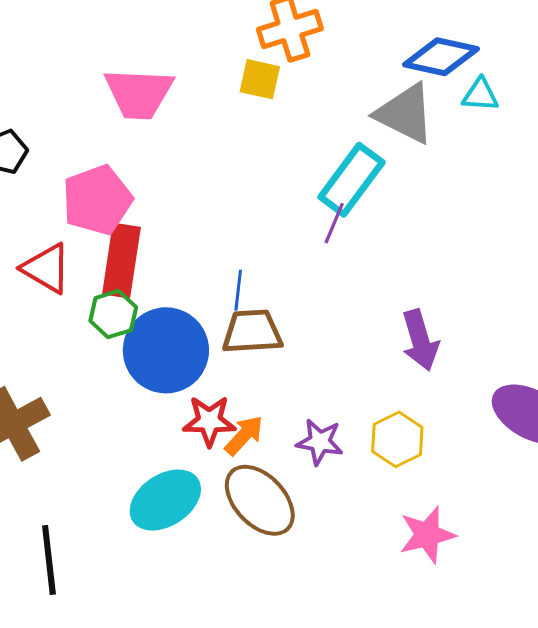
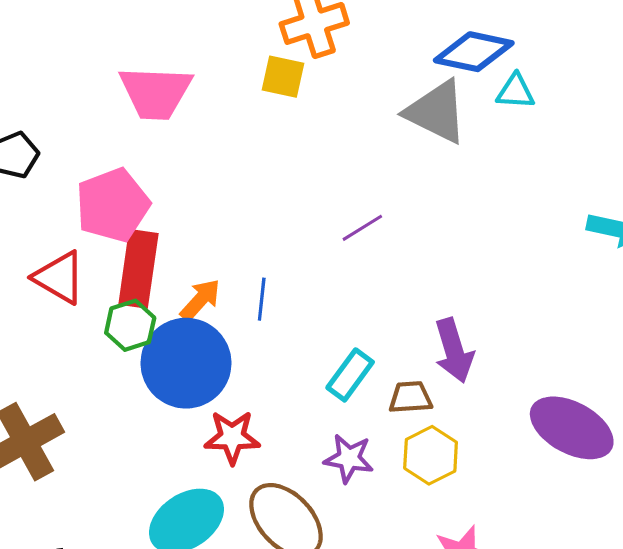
cyan rectangle: (351, 180) -> (350, 375), moved, size x0.7
purple line: (334, 223) -> (362, 228), turned 36
brown trapezoid: (252, 332) -> (410, 397), moved, size x0.7
orange arrow: (244, 435) -> (200, 300), moved

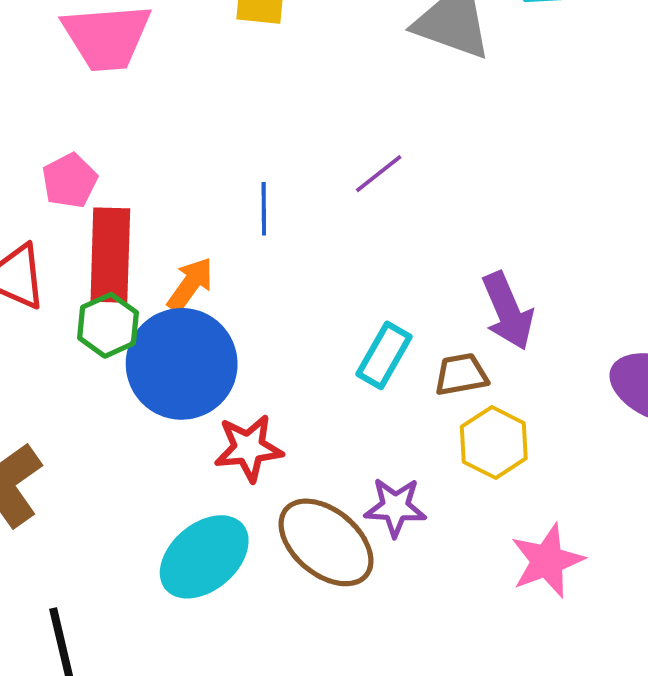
pink pentagon: (113, 205) -> (70, 181), size x0.6
blue line: (262, 299) -> (264, 209), moved
purple star: (349, 458) -> (395, 507), moved

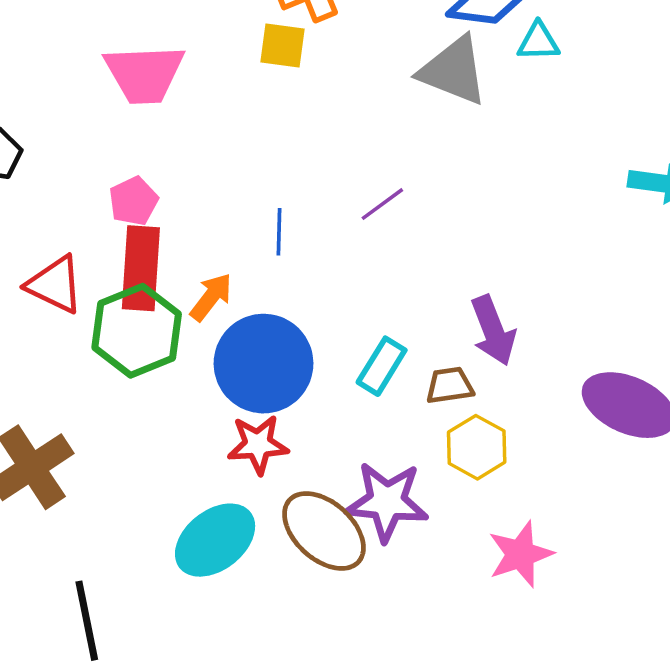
pink pentagon: (70, 181) -> (134, 201), moved
green hexagon: (108, 325) -> (137, 331), size x1.6
blue circle: (182, 364) -> (264, 364), moved
purple star: (395, 507) -> (387, 502), size x1.5

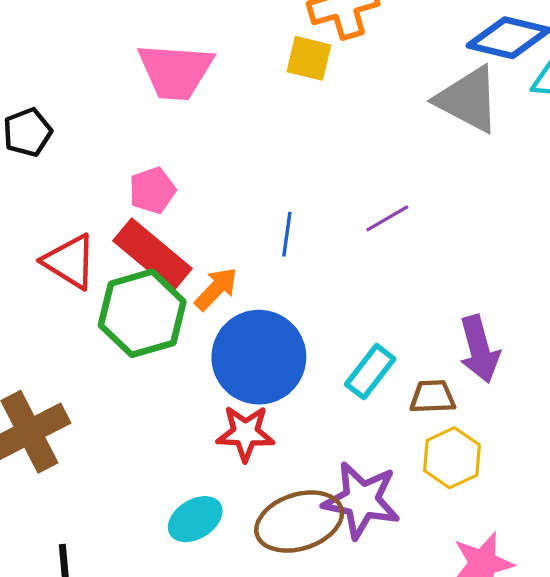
red rectangle: (141, 268) -> (152, 255), turned -60
brown ellipse: (324, 531) -> (299, 522), turned -66
cyan ellipse: (215, 540) -> (195, 519), size x0.7

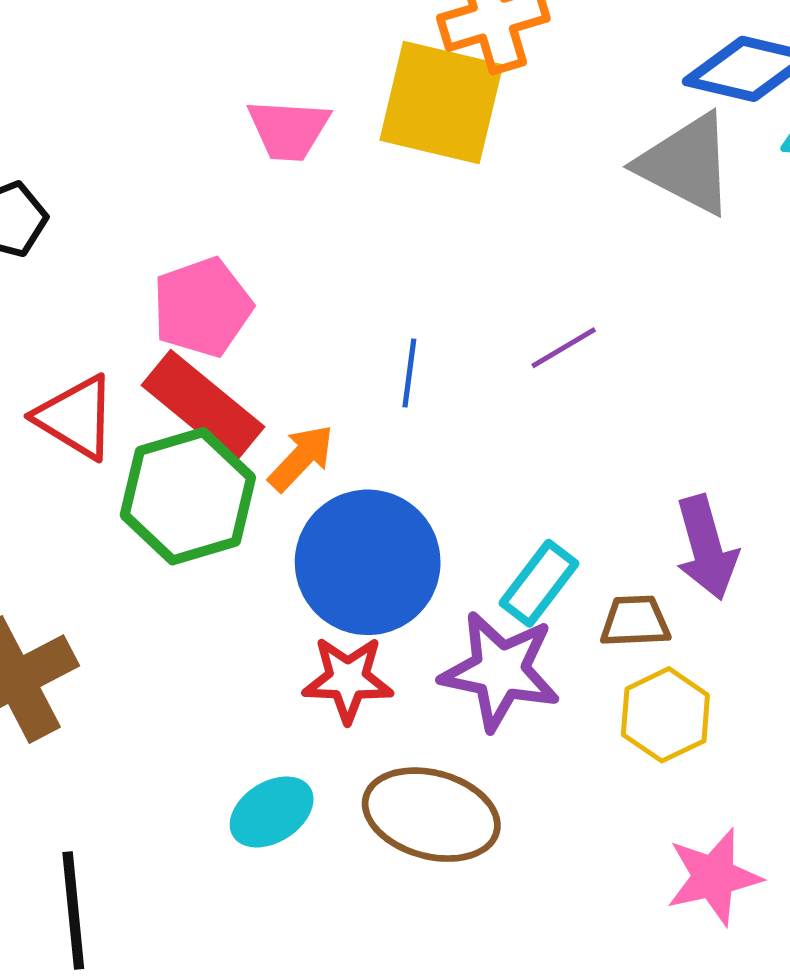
yellow square: (309, 58) -> (441, 103), size x1.8
pink trapezoid: (175, 71) -> (289, 130), moved, size x0.7
pink pentagon: (152, 190) -> (202, 307), size x1.4
purple star: (362, 500) -> (500, 671), moved
brown ellipse: (299, 522) -> (431, 815), turned 34

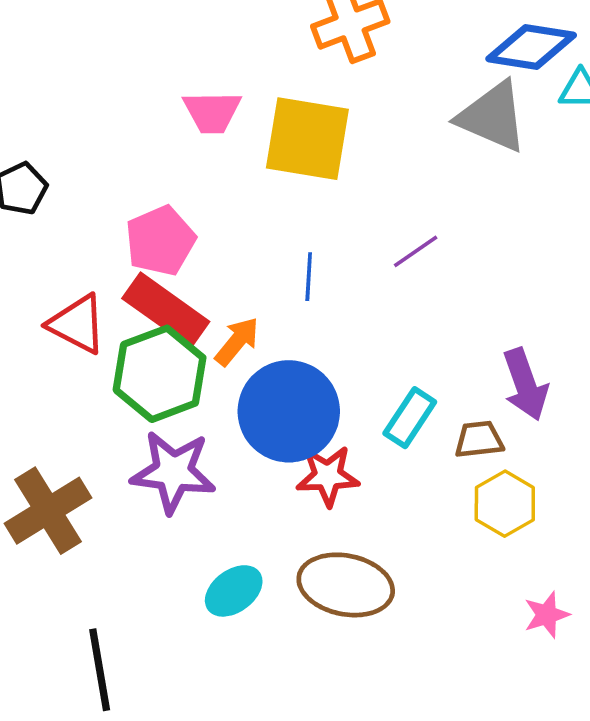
yellow square: (441, 103) -> (307, 139), moved
purple star: (500, 671) -> (173, 472), moved
red star: (348, 679) -> (328, 476), moved
pink star: (714, 877) -> (547, 615), size x0.7

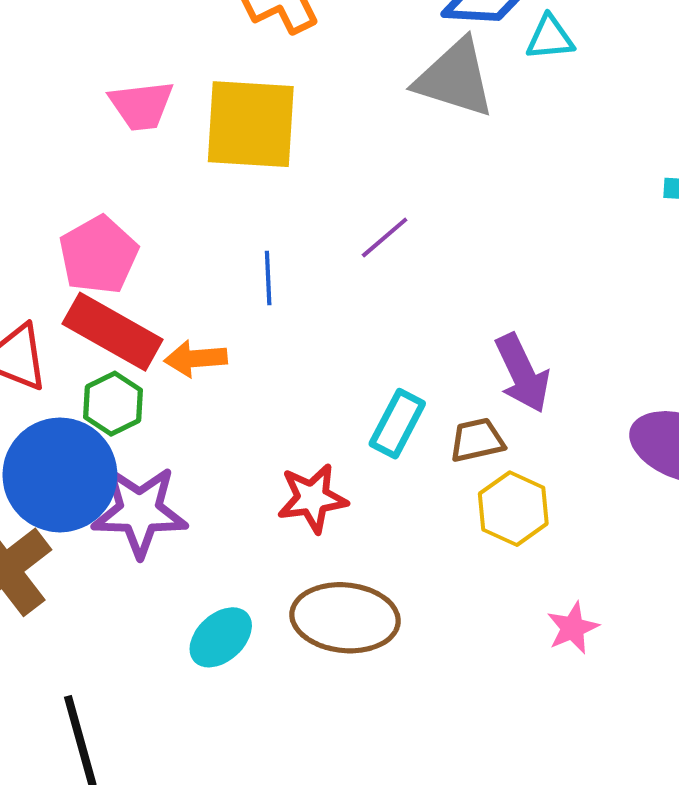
orange arrow: (237, 341) -> (196, 359), turned -128
green hexagon: (160, 374) -> (113, 404), size x0.6
blue circle: (289, 411) -> (60, 475), moved

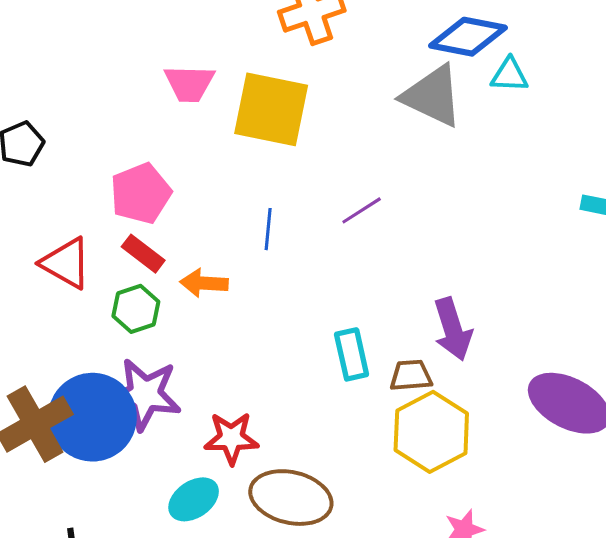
red rectangle: (113, 332) -> (143, 254), size x0.6
cyan rectangle: (397, 424) -> (352, 354), turned -48
blue circle: (60, 475) -> (92, 417), moved
red star: (312, 498) -> (231, 438), moved
yellow hexagon: (513, 509) -> (431, 432), size x1.4

